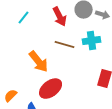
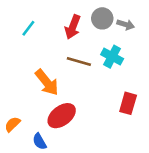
red arrow: (60, 17) -> (73, 27), turned 48
cyan cross: (92, 41) -> (112, 57), turned 36

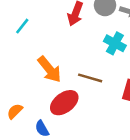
cyan line: (28, 28) -> (22, 26), moved
brown line: (79, 61) -> (90, 78), moved

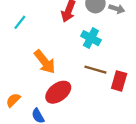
cyan cross: (115, 43) -> (91, 38), moved
brown line: (90, 78) -> (95, 70), moved

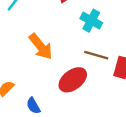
red ellipse: (58, 92) -> (73, 80), moved

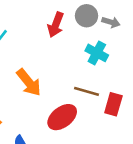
cyan cross: (91, 21) -> (97, 53), moved

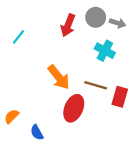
orange arrow: (29, 82) -> (59, 77), moved
red ellipse: (62, 117) -> (74, 108), turned -30

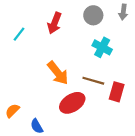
gray arrow: (118, 23) -> (123, 12), moved, turned 80
red arrow: (68, 25) -> (54, 23), moved
red ellipse: (74, 108) -> (72, 103), turned 35

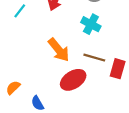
cyan cross: (102, 47) -> (91, 24), moved

